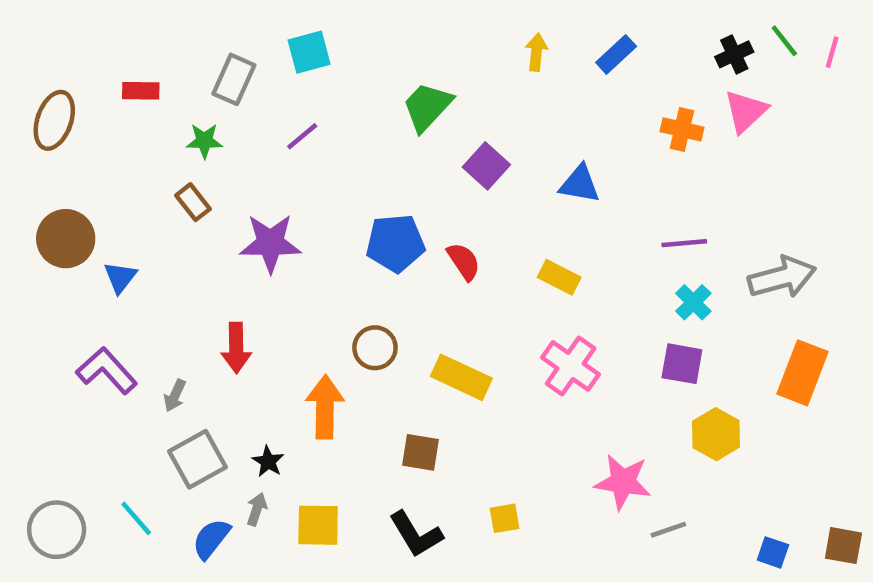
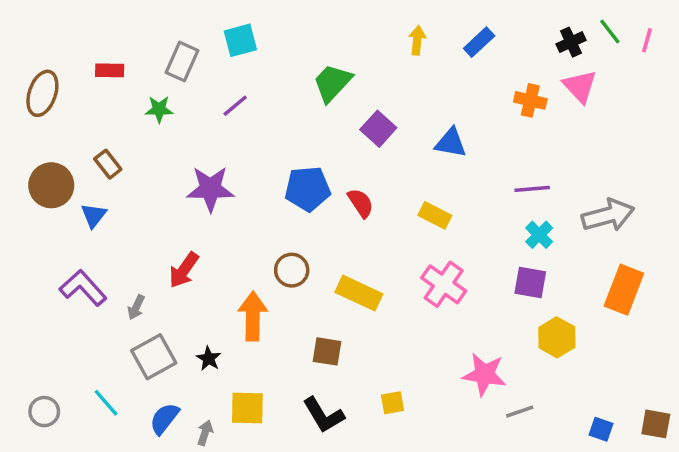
pink triangle: (746, 111) -> (580, 86), turned -30
brown rectangle: (193, 202) -> (108, 164), moved
red arrow: (236, 348) -> (184, 270), turned 36
gray arrow: (257, 509) -> (205, 433), moved
gray circle: (57, 530) -> (44, 412), size x0.7

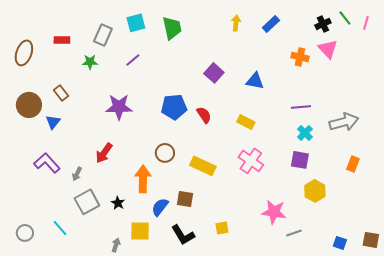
green trapezoid: (332, 83) -> (172, 28), moved, turned 125
orange rectangle: (624, 290) -> (353, 164), size x0.6
blue semicircle: (164, 419) -> (160, 207), moved

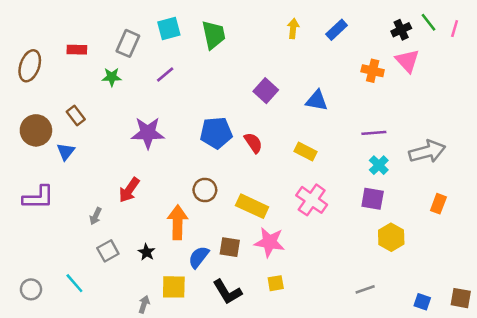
purple L-shape: (47, 163) -> (38, 197), moved, turned 132
gray square: (87, 202) -> (108, 251), size x0.7
pink star: (274, 212) -> (269, 242), moved

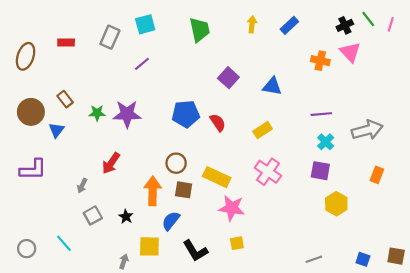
green trapezoid: (214, 35) -> (200, 30), moved
green star: (112, 77) -> (97, 113), moved
yellow rectangle: (306, 151) -> (263, 130), turned -60
brown square: (230, 247) -> (184, 190), moved
gray line: (365, 289) -> (314, 259), moved

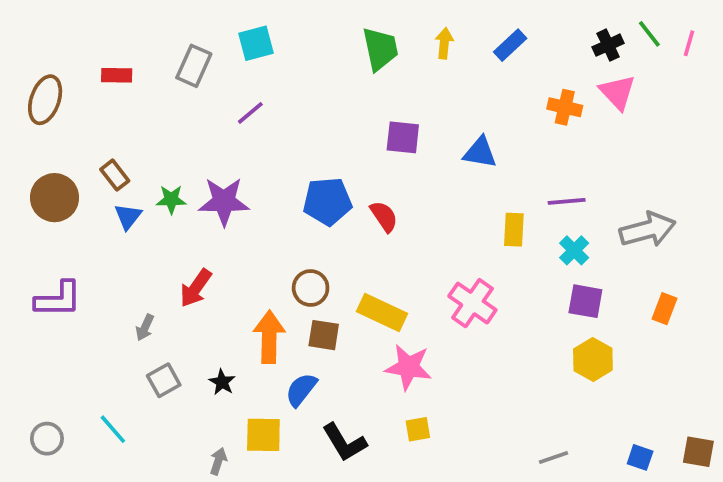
green trapezoid: (200, 30) -> (380, 49), moved
purple square: (228, 78) -> (403, 137), turned -36
blue triangle: (56, 130) -> (128, 216), moved
yellow rectangle: (263, 130) -> (514, 230), moved, turned -54
purple square: (320, 171) -> (585, 301), moved

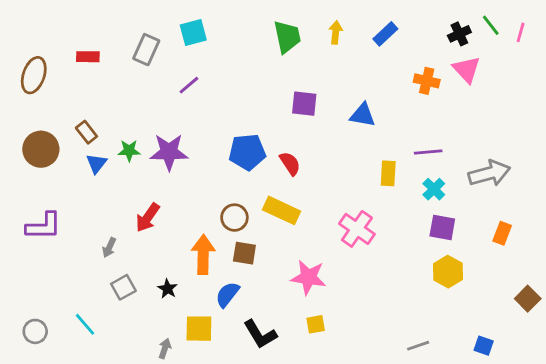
yellow rectangle: (382, 312) -> (281, 210), moved
brown square: (698, 452) -> (528, 299), moved, turned 35

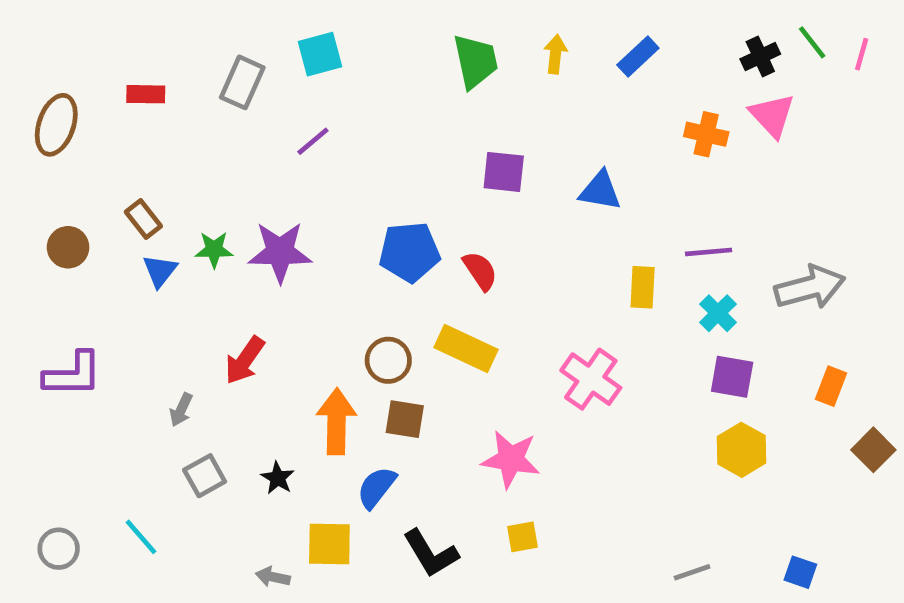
brown circle: (41, 149) -> (68, 247), size x0.7
brown square: (528, 299) -> (873, 450), moved
gray arrow: (165, 349) -> (273, 577), turned -96

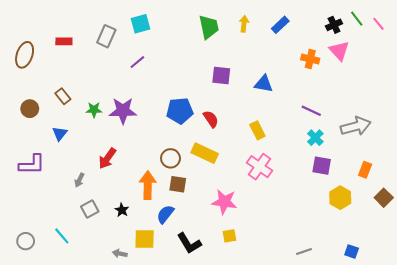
pink line: (862, 54) -> (379, 24), turned -56
purple line: (709, 252) -> (311, 111), turned 30
blue triangle: (160, 271) -> (60, 133), moved
yellow rectangle: (643, 287) -> (257, 130), moved, turned -30
yellow hexagon: (741, 450) -> (340, 198), moved

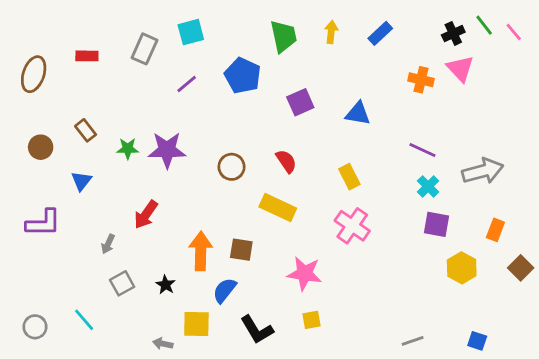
purple square: (221, 76) -> (300, 102), turned -30
blue pentagon: (180, 111) -> (243, 76), moved, turned 30
brown circle: (170, 158) -> (232, 167), moved

